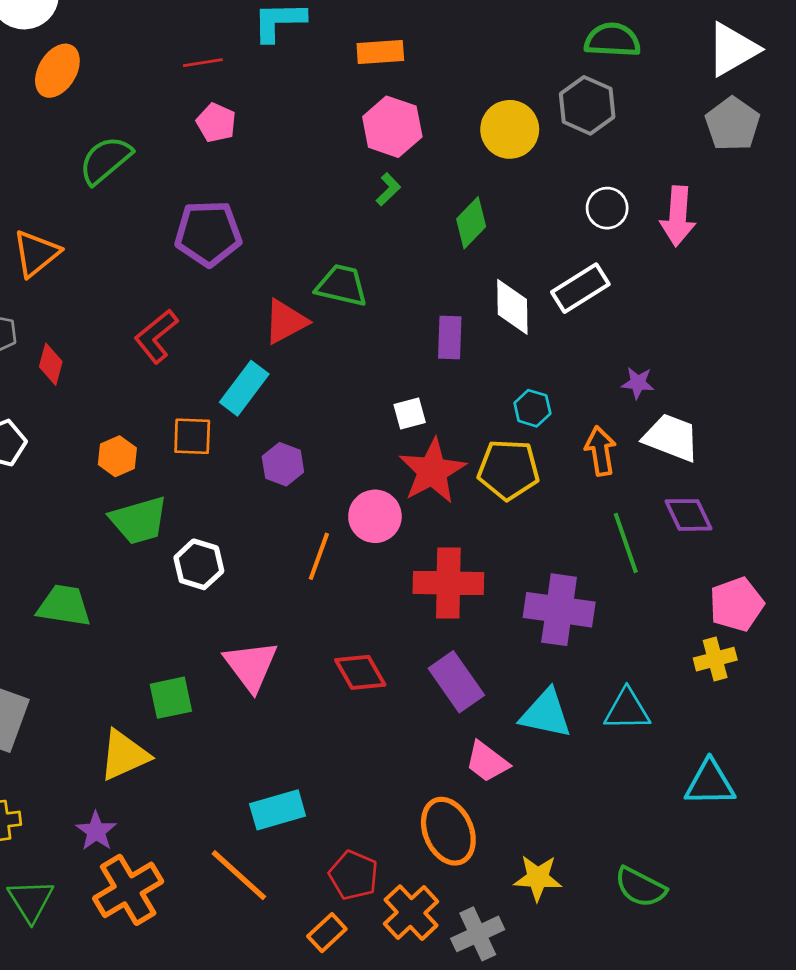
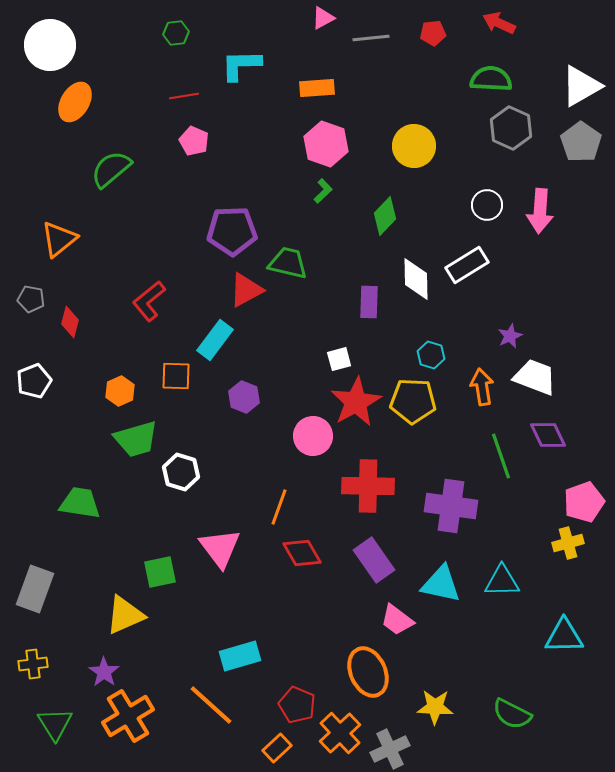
gray hexagon: (587, 105) -> (511, 128), moved
purple pentagon: (208, 233) -> (232, 231), moved
purple star: (638, 383) -> (510, 336), turned -30
orange line: (319, 556) -> (279, 507), moved

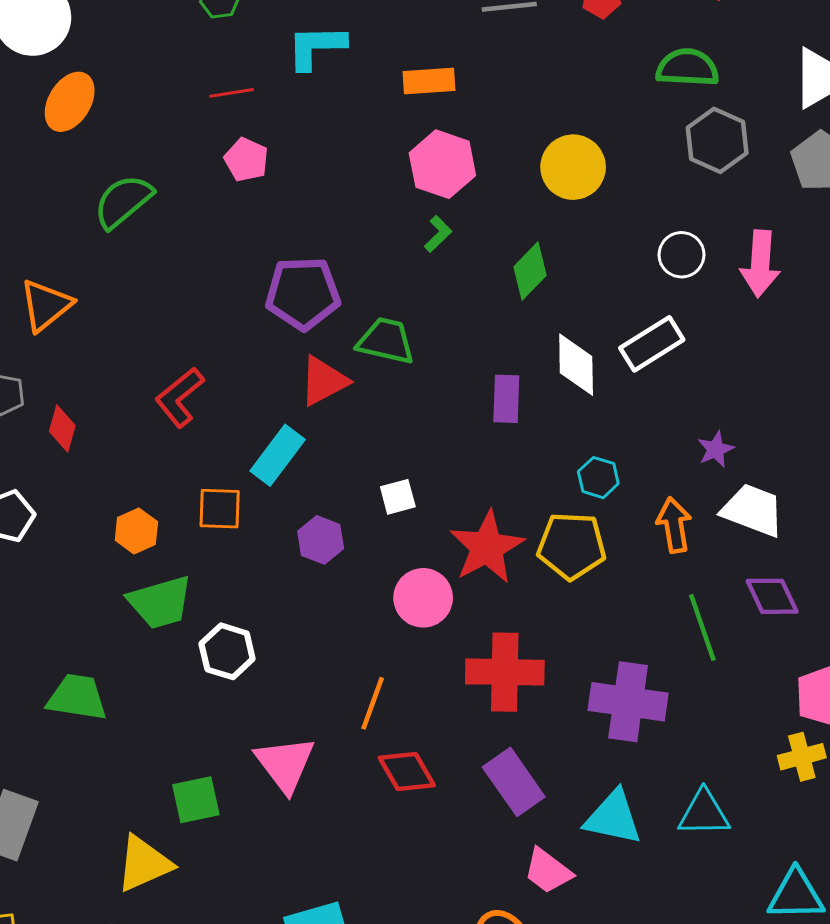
white square: (339, 359) -> (398, 497), moved

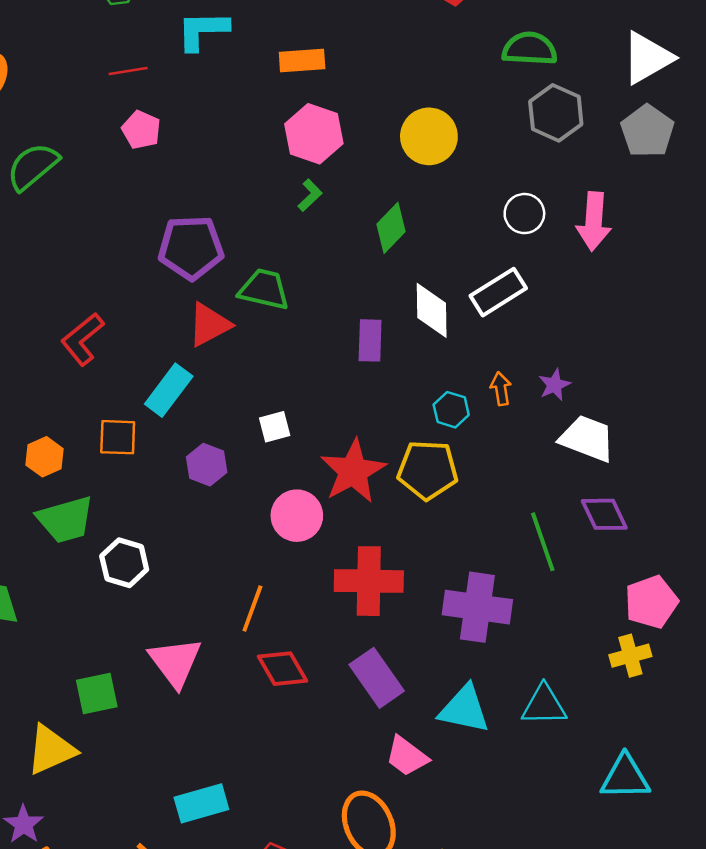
orange arrow: (674, 525) -> (501, 389), moved, size x0.7

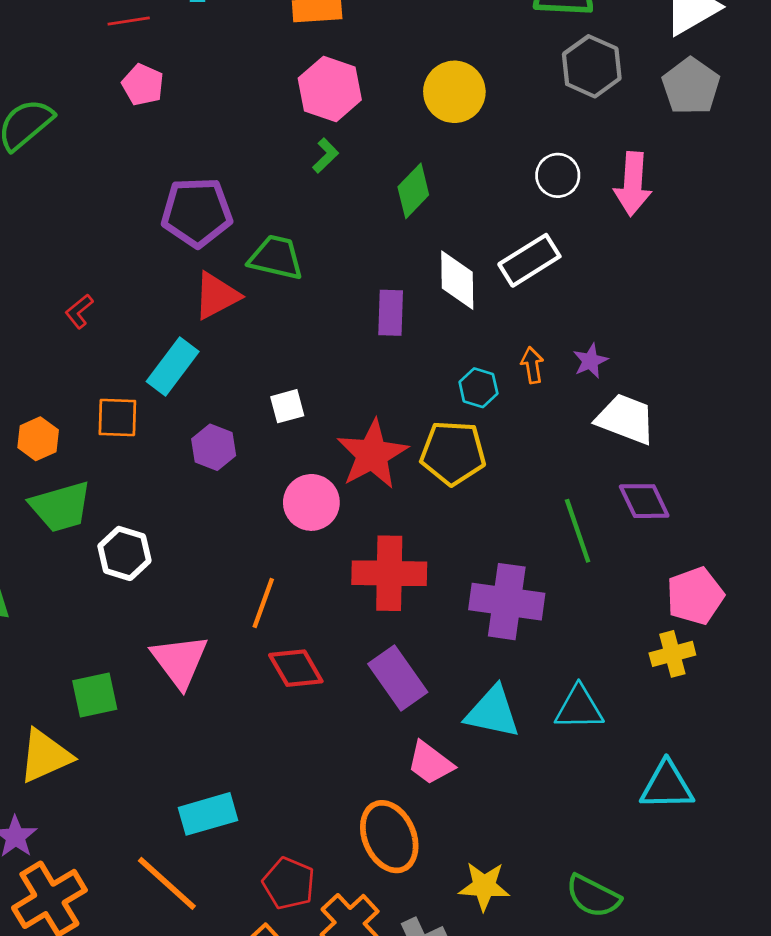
red L-shape: (82, 339) -> (79, 311), size x0.6

